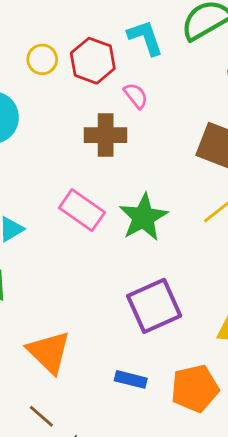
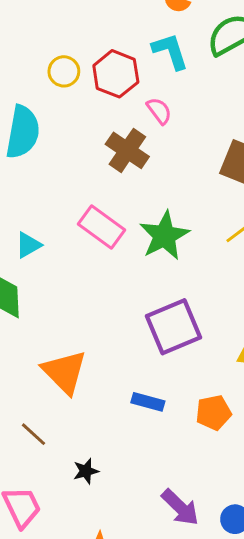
brown cross: (106, 135) -> (127, 150), turned 33
orange pentagon: (195, 388) -> (213, 413), size x0.7
brown line: (41, 416) -> (34, 434), moved

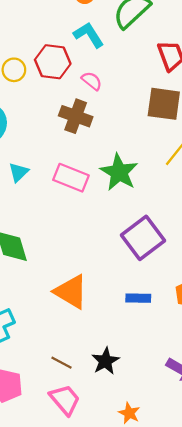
cyan triangle: (28, 245) -> (19, 172), moved
brown line: (34, 434) -> (62, 363), moved
black star: (86, 471) -> (105, 361), size x1.4

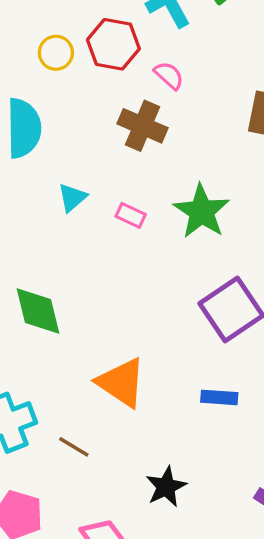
cyan triangle: (19, 172) -> (72, 198), moved
pink rectangle: (71, 178) -> (131, 215), size x0.6
brown line: (62, 363) -> (74, 447), moved

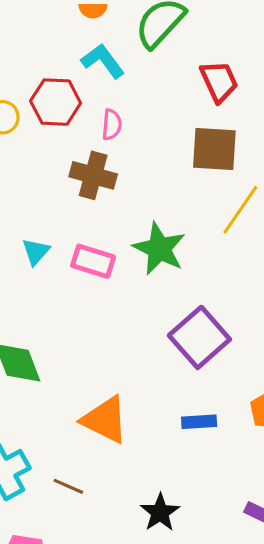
pink semicircle: (169, 75) -> (112, 125), turned 60
pink rectangle: (131, 215) -> (93, 261), size x1.5

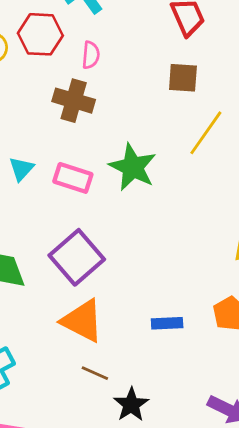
brown square: (214, 149) -> (183, 78), size x0.7
purple square: (199, 337) -> (77, 257), moved
brown line: (68, 486) -> (95, 373), moved

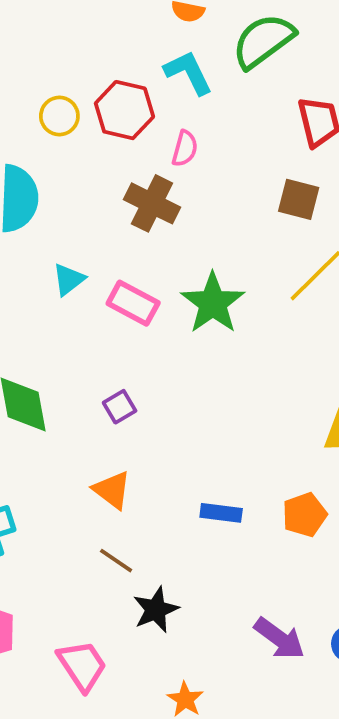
purple square: (77, 257) -> (120, 407), size x0.5
orange triangle: (82, 321) -> (112, 490), size x0.7

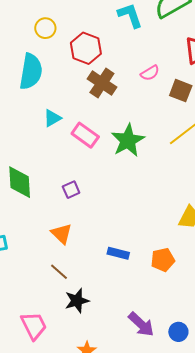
red hexagon: (124, 110) -> (86, 48), moved
yellow circle: (59, 116) -> (45, 28), moved
pink semicircle: (185, 149) -> (150, 73), moved, turned 36

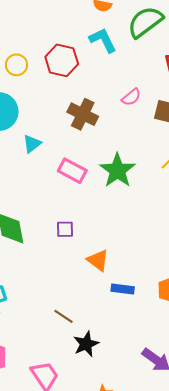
red hexagon: (86, 48) -> (62, 60), moved
cyan triangle: (52, 118) -> (32, 144), moved
purple square: (71, 190) -> (65, 229), turned 30
orange triangle: (62, 234) -> (98, 260), moved

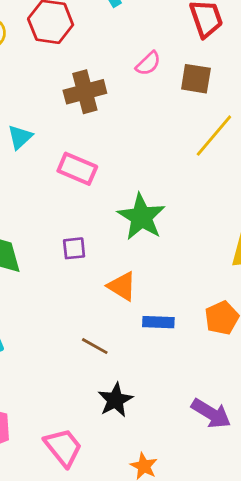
brown cross: (83, 114) -> (85, 92), turned -36
green star: (117, 170) -> (141, 217), moved
brown line: (63, 316) -> (95, 346), moved

